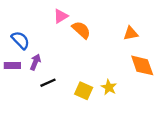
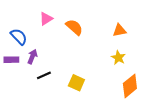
pink triangle: (61, 16) -> (46, 19), moved
orange diamond: (142, 65) -> (130, 86), moved, turned 70
yellow star: (109, 87) -> (118, 58), moved

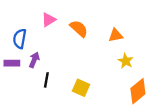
orange triangle: (119, 30) -> (116, 35), moved
blue semicircle: (19, 37) -> (20, 39), turned -126
black line: (44, 75) -> (46, 80), turned -56

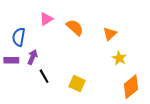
orange triangle: (116, 35) -> (110, 34), turned -32
black line: (46, 80) -> (44, 76), turned -40

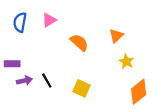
orange semicircle: (75, 27) -> (79, 42), moved
blue semicircle: (19, 37) -> (20, 22), moved
purple arrow: (32, 57) -> (24, 81), moved, turned 56

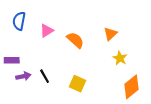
pink triangle: (49, 20) -> (47, 31), moved

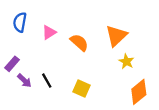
orange triangle: (110, 34) -> (116, 36), size x1.5
purple rectangle: (12, 60) -> (12, 64), turned -48
purple arrow: (23, 76) -> (24, 81), turned 56

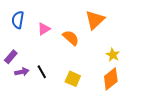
orange triangle: (116, 36) -> (95, 20), moved
purple arrow: (24, 81) -> (22, 72), turned -56
orange diamond: (139, 92) -> (111, 79), moved

